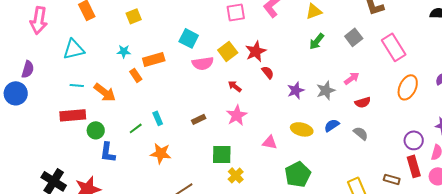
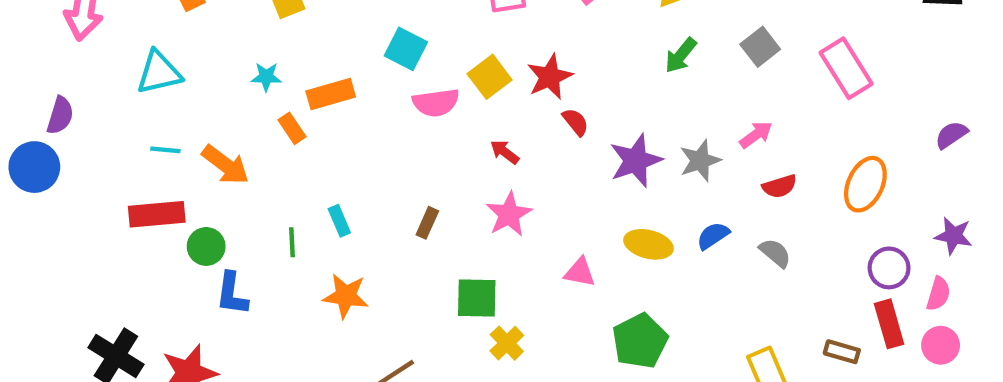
orange ellipse: (408, 87) -> (865, 184), moved
purple star: (296, 90) -> (636, 161), size x1.4
brown rectangle: (199, 119) -> (427, 223), turned -40
green line: (136, 128) -> (292, 242), turned -56

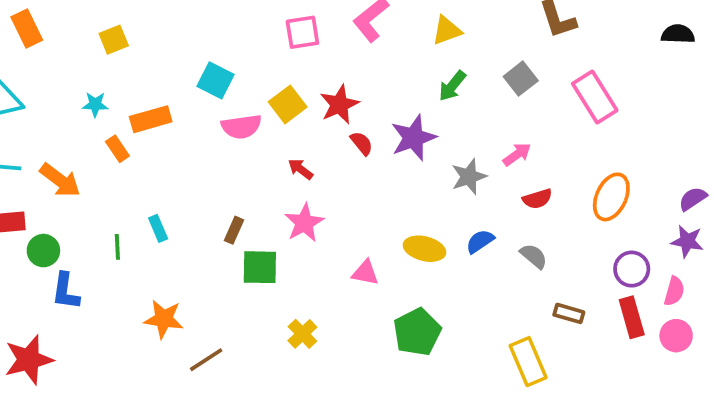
purple semicircle: (951, 135) -> (693, 199), moved
purple star: (636, 161) -> (413, 138), moved
orange star: (346, 296) -> (164, 319), moved
green square: (477, 298) -> (260, 267), moved
brown rectangle: (842, 352) -> (569, 313), moved

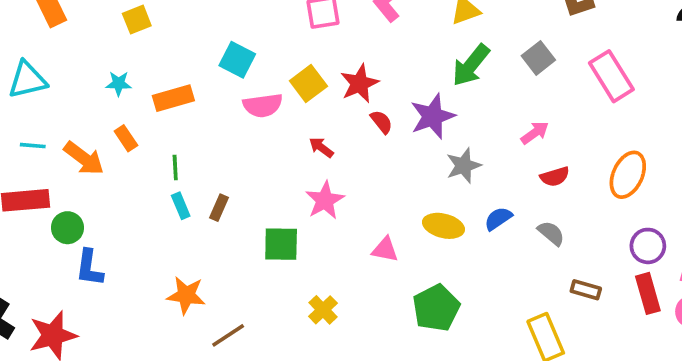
green arrow: (452, 86) -> (471, 65), size x1.4
orange rectangle: (117, 149) -> (126, 138), moved
gray star: (469, 177) -> (464, 166), moved
brown rectangle: (234, 230) -> (219, 208), moved
green line: (117, 247) -> (175, 167), moved

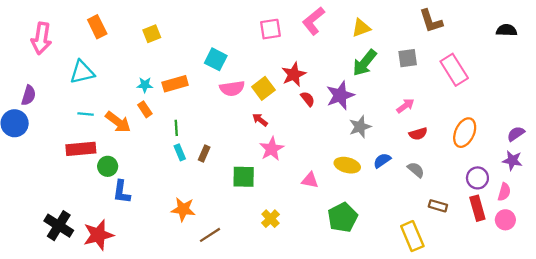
gray square: (538, 58) -> (408, 58), turned 30
cyan star: (119, 83) -> (145, 85), moved
yellow square: (308, 83) -> (263, 88), moved
red arrow: (321, 147) -> (260, 120), moved

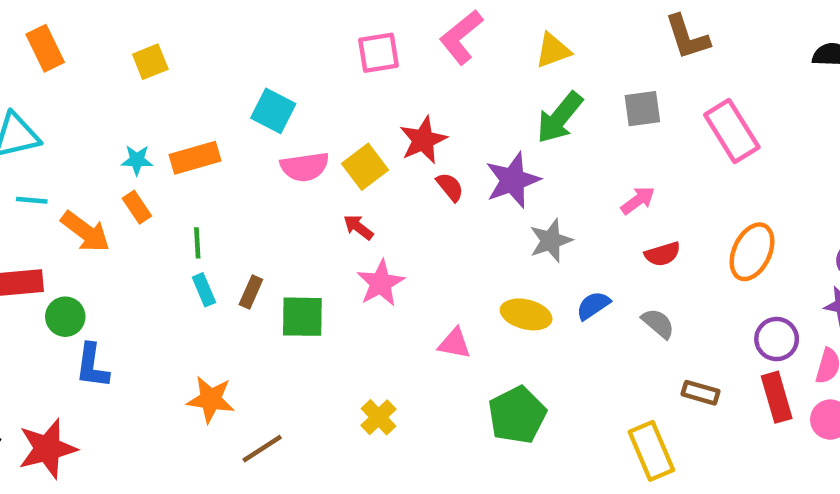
cyan line: (86, 114) -> (32, 200), moved
green square: (244, 177) -> (302, 317), moved

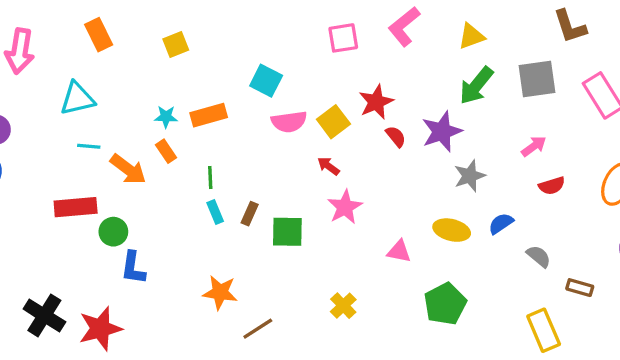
gray square: (642, 109) -> (537, 79), size x1.4
gray semicircle: (658, 323) -> (539, 256), moved

